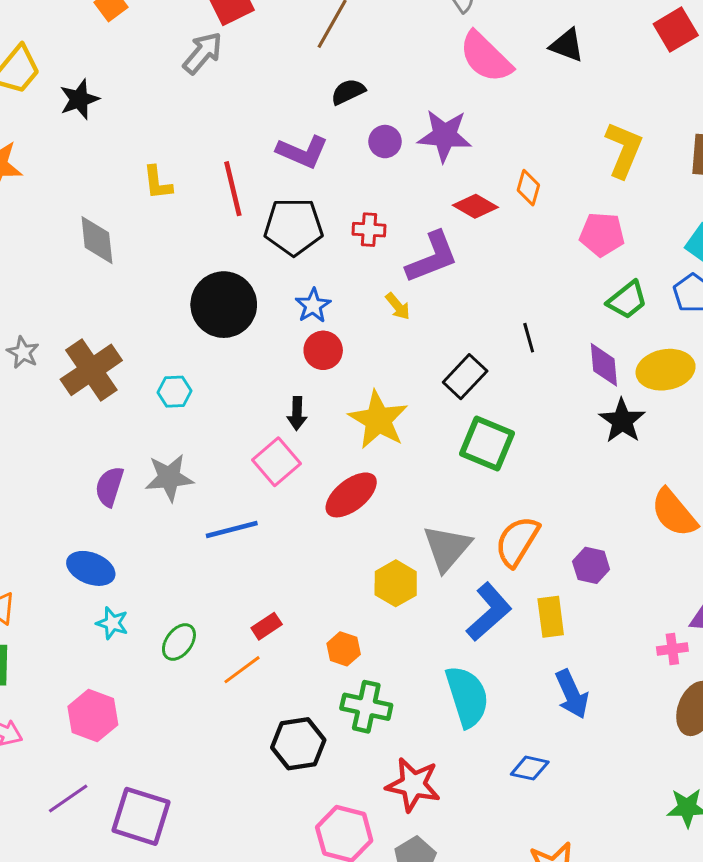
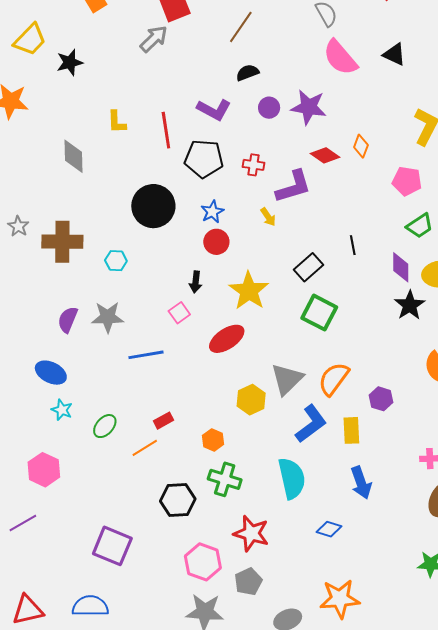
brown cross: (91, 370) -> (62, 242), turned 30
pink square: (276, 462) -> (179, 313), size x0.7
purple square: (141, 816) -> (112, 546), moved

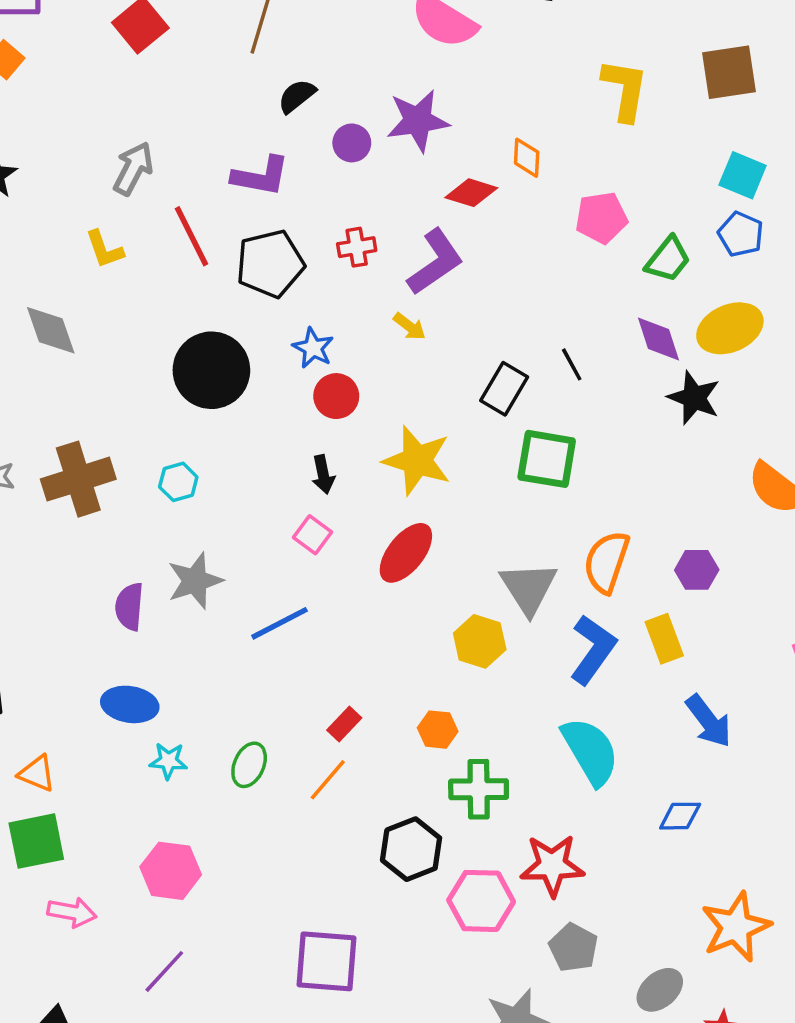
gray arrow: (154, 39) -> (133, 168), moved
pink pentagon: (407, 181) -> (601, 218), moved
black line: (353, 245) -> (572, 364), moved
pink hexagon: (203, 562) -> (481, 901), moved

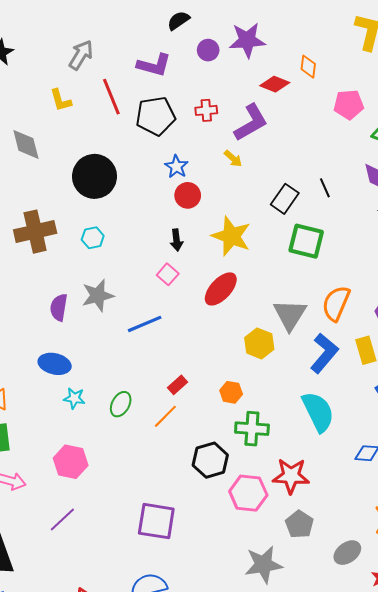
black circle: (211, 370) -> (95, 176), moved

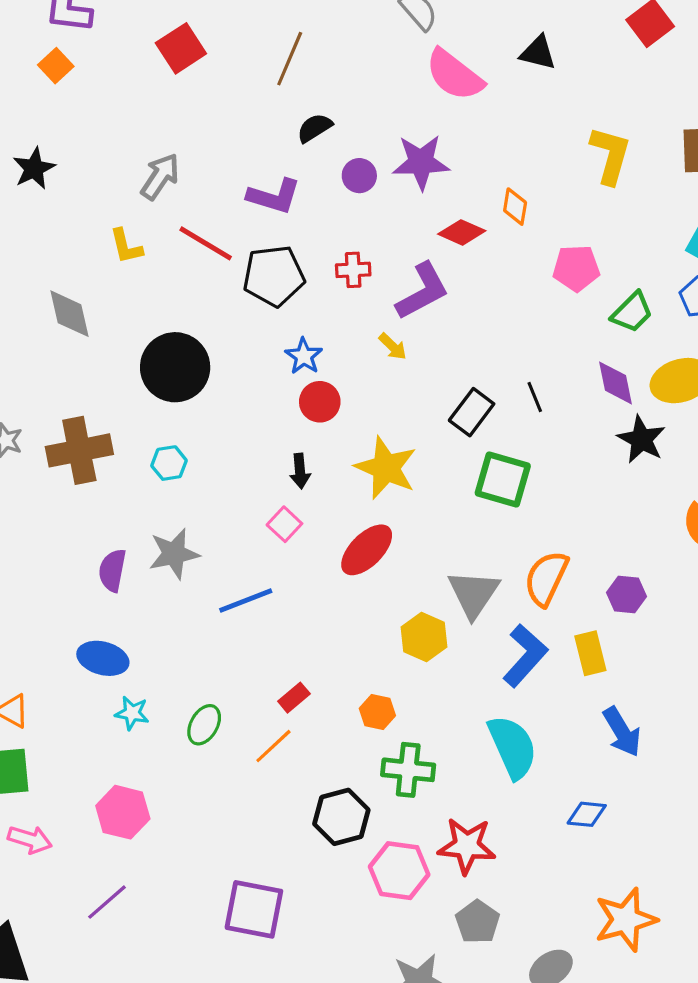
red line: (111, 97) -> (206, 243), turned -39

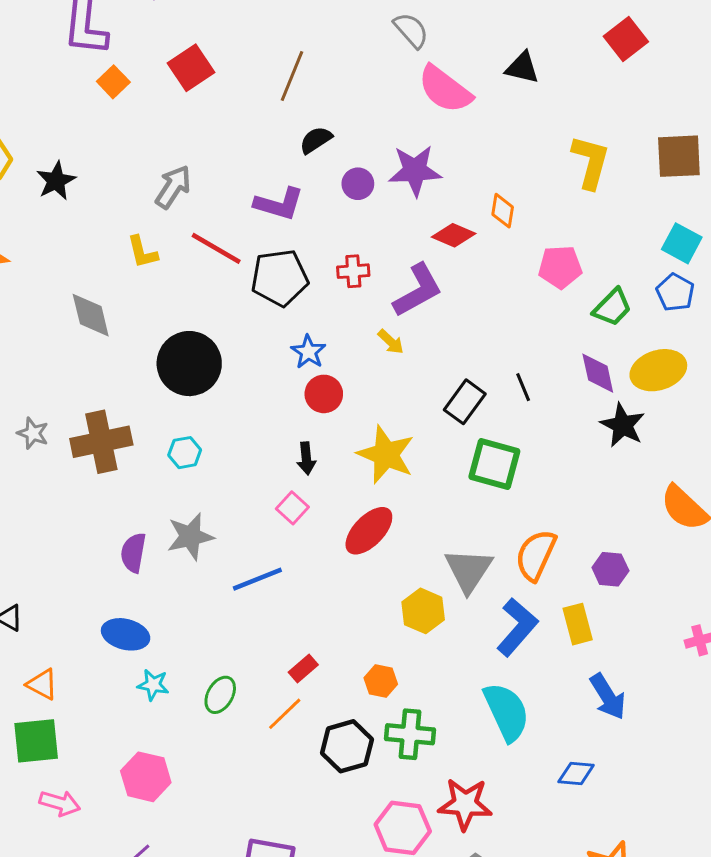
orange square: (56, 66) -> (113, 82), moved
black hexagon: (341, 817) -> (347, 746), moved

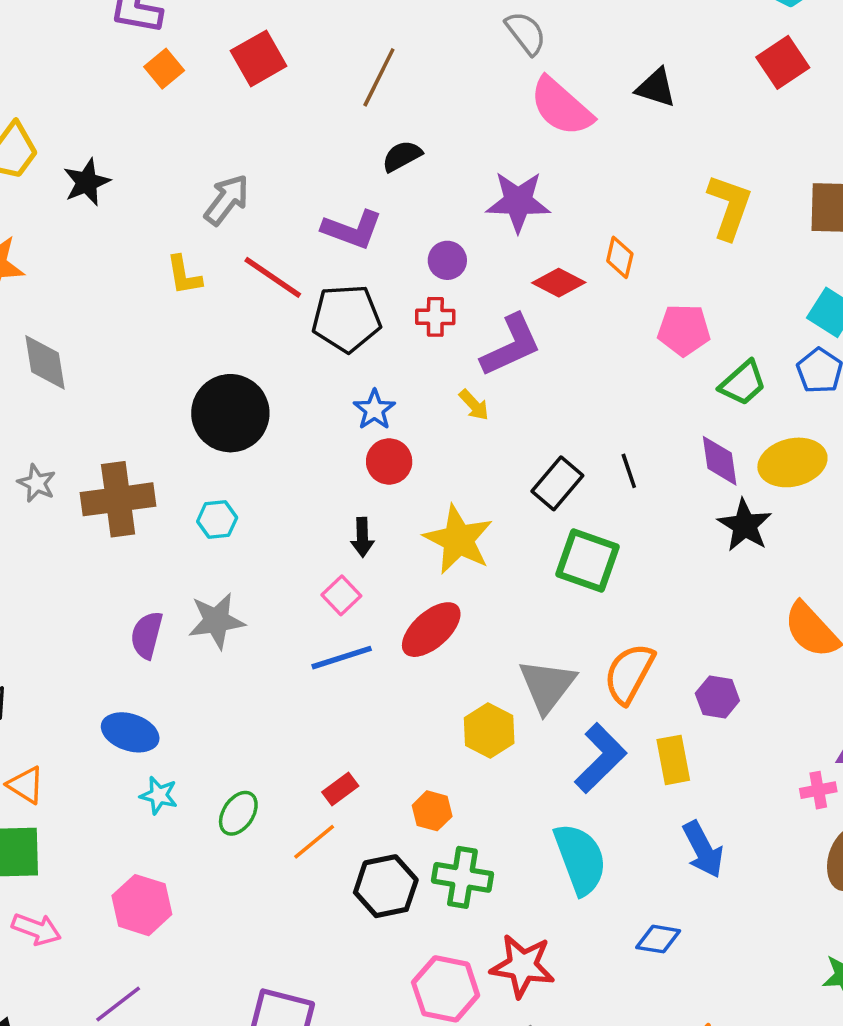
purple circle: (358, 184) -> (447, 260), moved
gray diamond: (91, 315) -> (45, 362), moved
blue line: (257, 579) -> (342, 658), moved

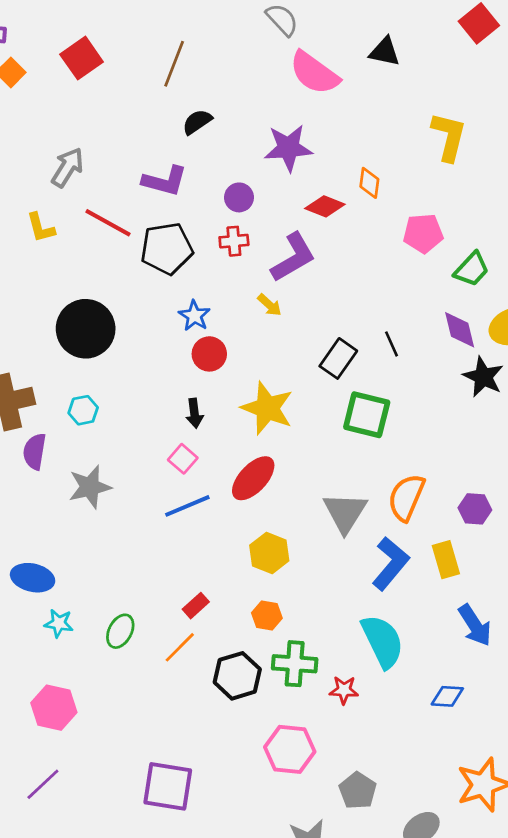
purple semicircle: (147, 635) -> (35, 452), moved
yellow hexagon: (489, 731) -> (269, 553), moved
red star: (522, 966) -> (344, 690), moved, size x0.6

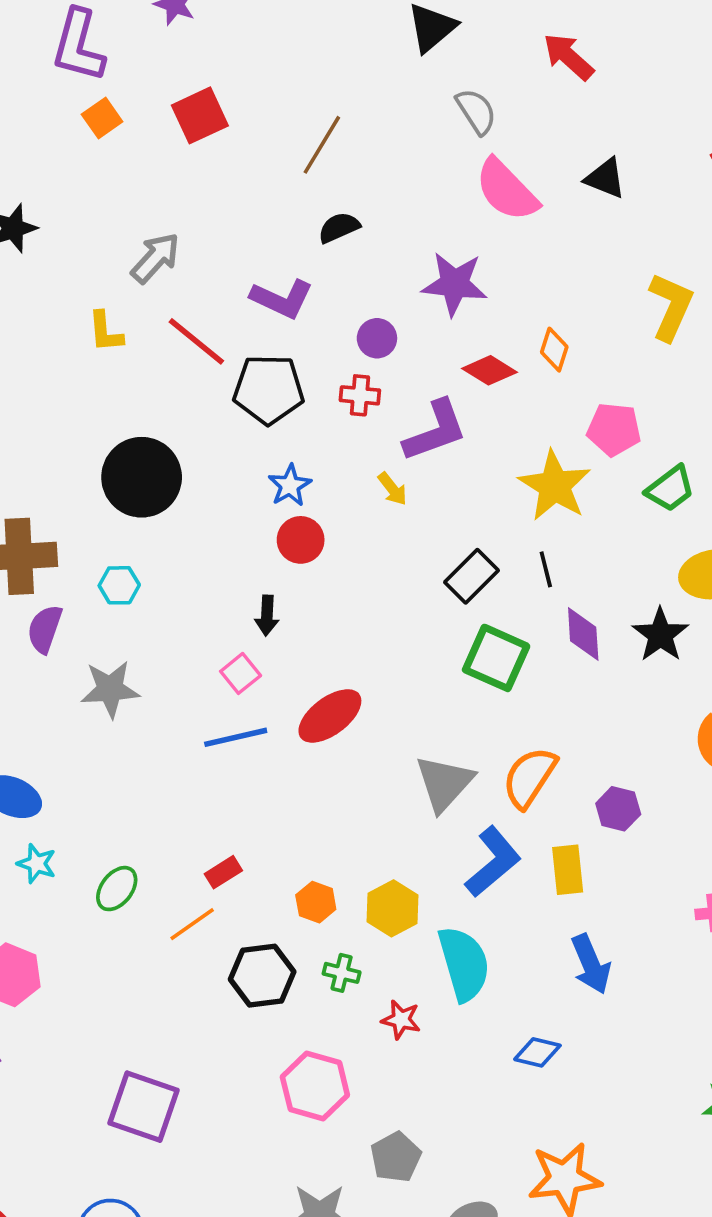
purple diamond: (460, 330) -> (583, 634), moved
yellow star: (267, 408) -> (555, 486), moved
yellow hexagon: (269, 553) -> (392, 908), moved
green cross: (295, 664) -> (342, 973), size x0.6

